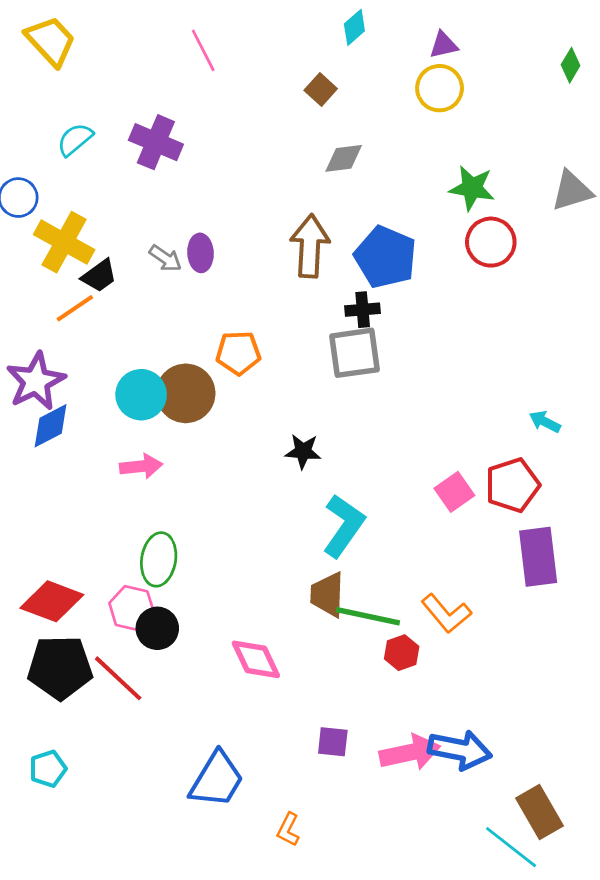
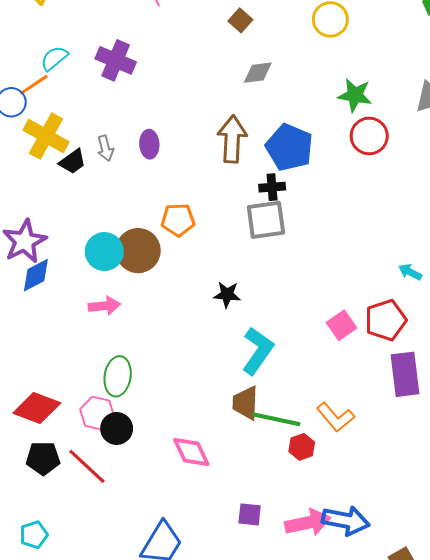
gray arrow: (165, 258) -> (105, 148), moved, turned 40
orange line: (75, 308) -> (34, 85), moved
black pentagon: (60, 667) -> (43, 458), size x0.7

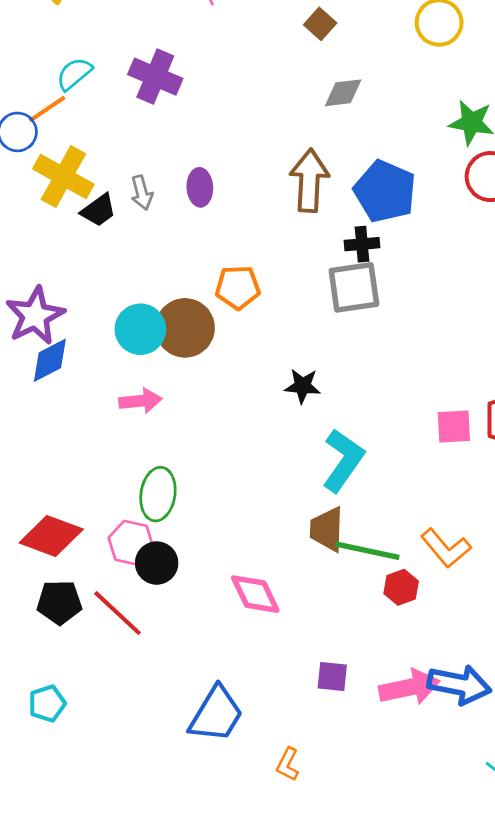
pink square: (342, 325) -> (454, 427), turned 32

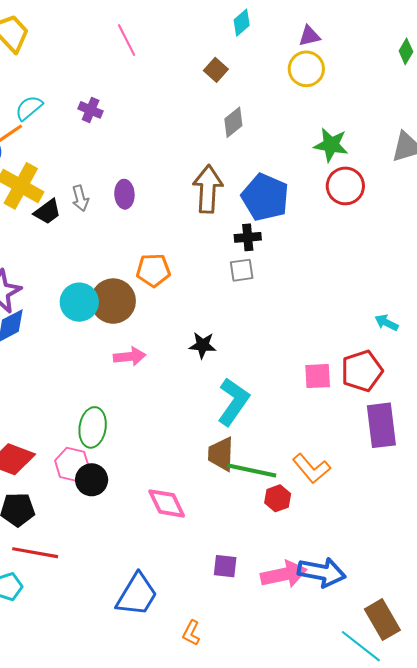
purple cross: (155, 77) -> (91, 110), size x0.6
gray diamond: (343, 93) -> (233, 122), turned -32
gray square: (354, 287) -> (242, 270), size x0.6
pink arrow: (140, 401) -> (130, 357), moved
red line: (117, 613) -> (35, 553), moved, turned -33

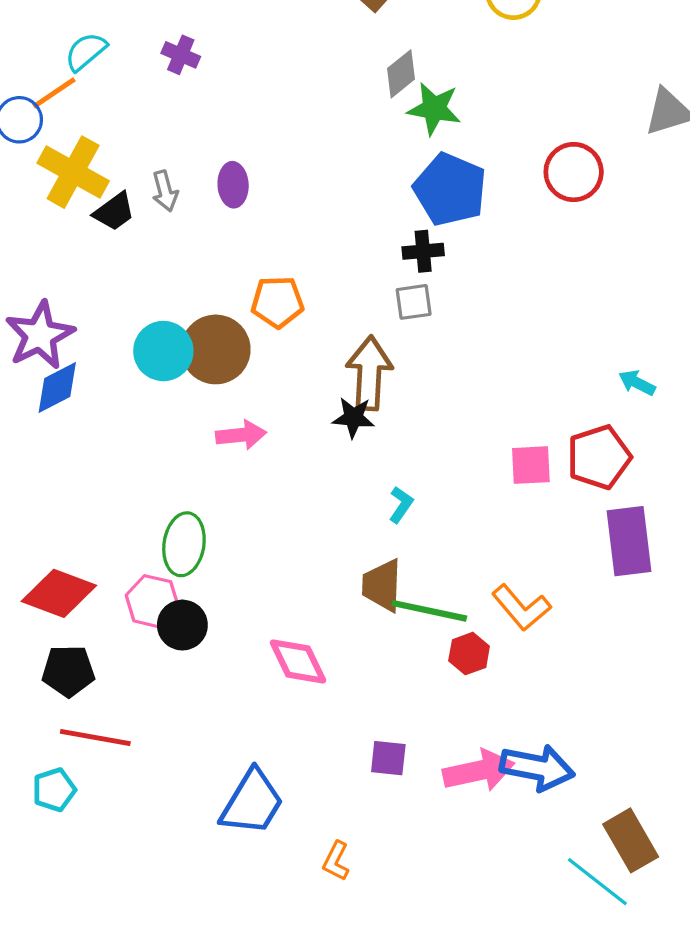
green star: (331, 145) -> (434, 109), moved
brown arrow: (208, 189) -> (369, 373), moved
cyan L-shape: (233, 402) -> (401, 505), size x0.5

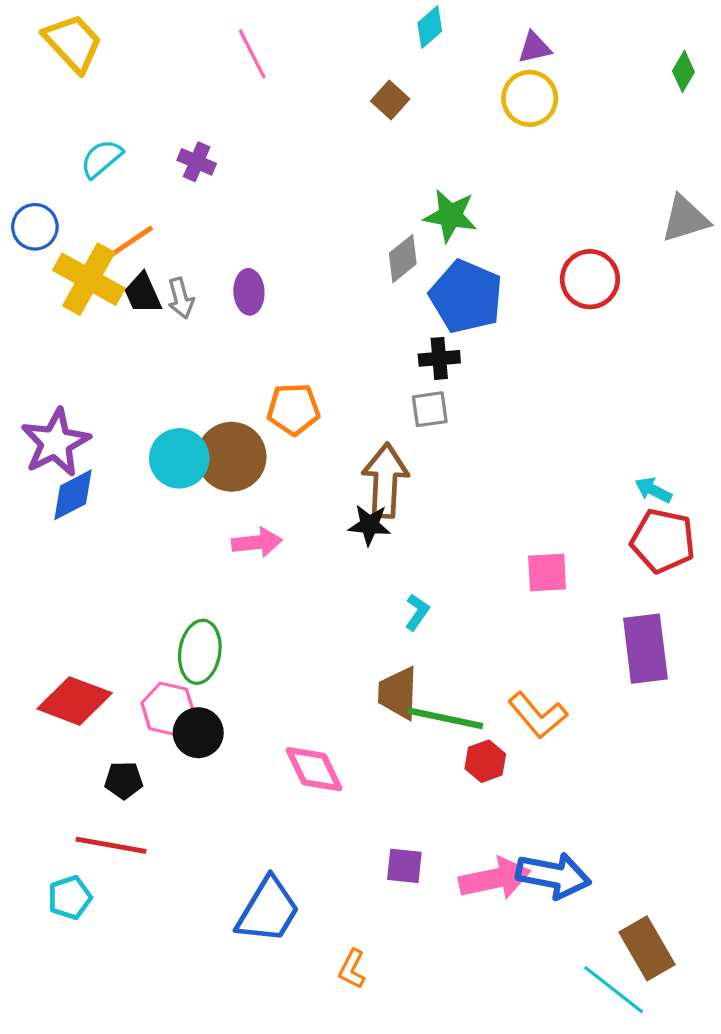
gray diamond: (401, 74) -> (403, 259), moved
orange line: (54, 93) -> (132, 241), moved
black trapezoid: (114, 212) -> (143, 293), moved, turned 102
red pentagon: (599, 457) -> (663, 541), moved, turned 30
black pentagon: (68, 671) -> (124, 780), moved, size x0.7

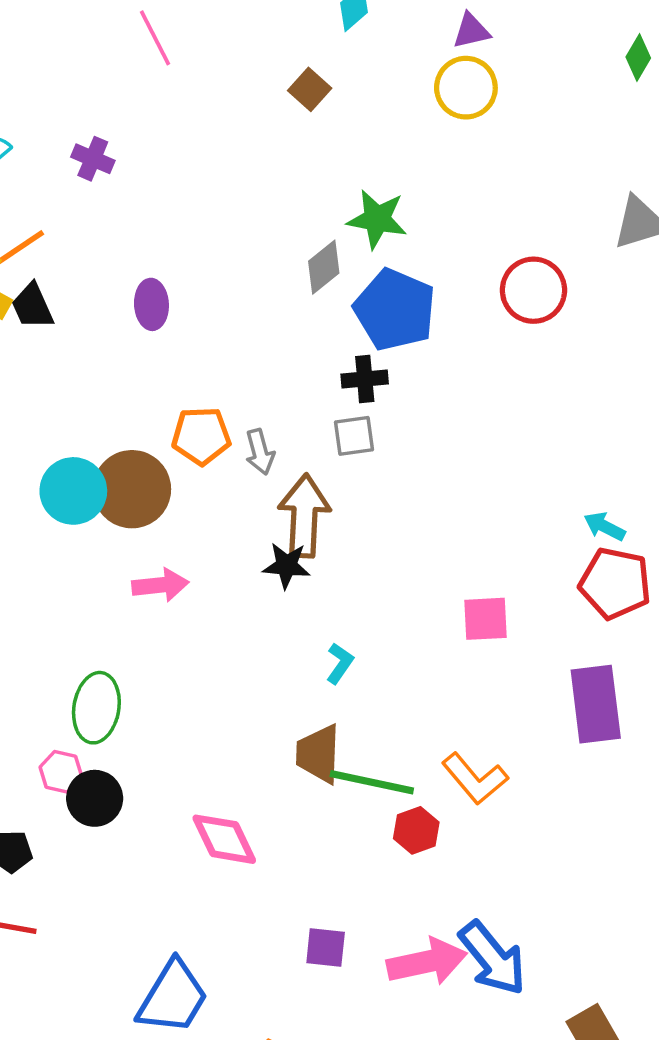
gray arrow: (181, 298) -> (260, 452), moved
pink hexagon: (168, 709) -> (61, 772), size x0.7
blue arrow: (553, 875) -> (493, 958), turned 40

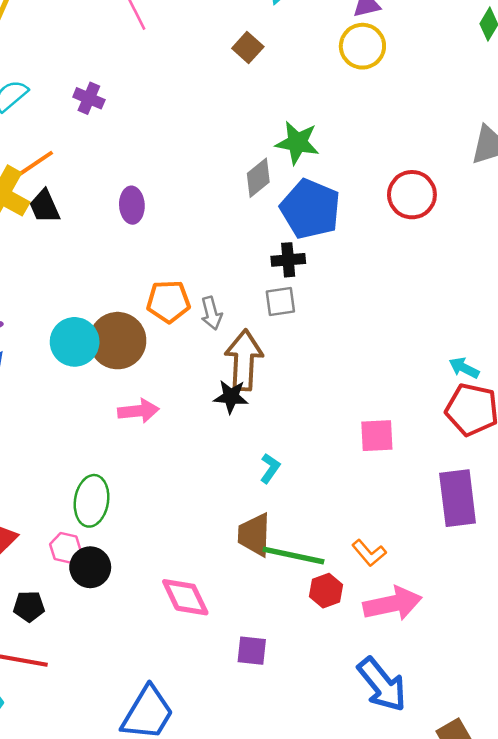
orange L-shape: (475, 779) -> (369, 553), size x0.7
purple square: (326, 948) -> (252, 651), moved
pink arrow: (427, 962) -> (392, 604), moved

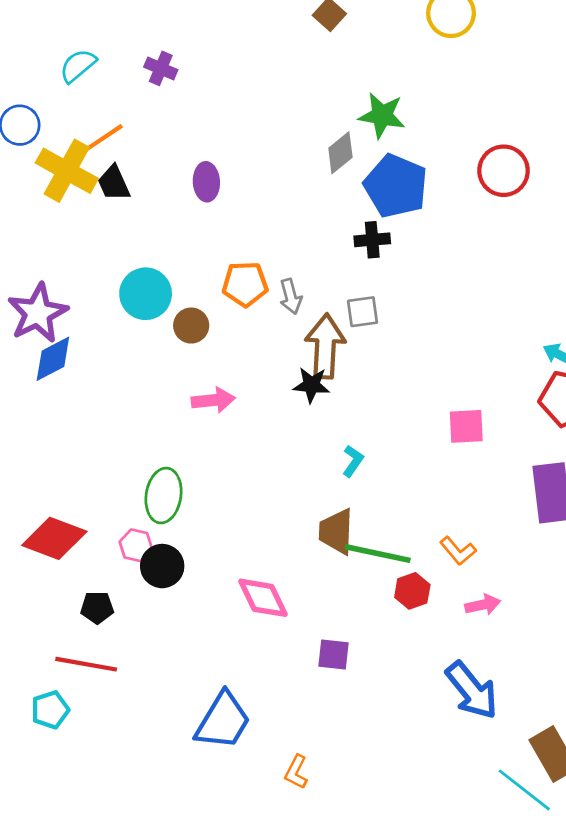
gray square: (280, 301) -> (363, 312), moved
brown circle: (118, 341) -> (191, 326), size x0.6
cyan circle: (75, 342) -> (146, 294), moved
pink arrow: (392, 604) -> (483, 605), size x0.6

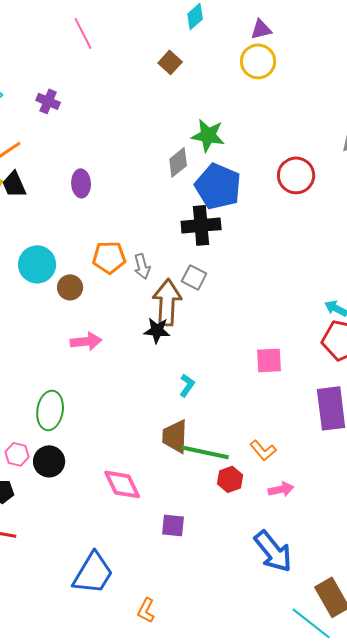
black cross: (372, 240) -> (201, 225), size x1.5
gray square: (363, 312) -> (194, 277), turned 35
pink hexagon: (136, 545) -> (17, 454), moved

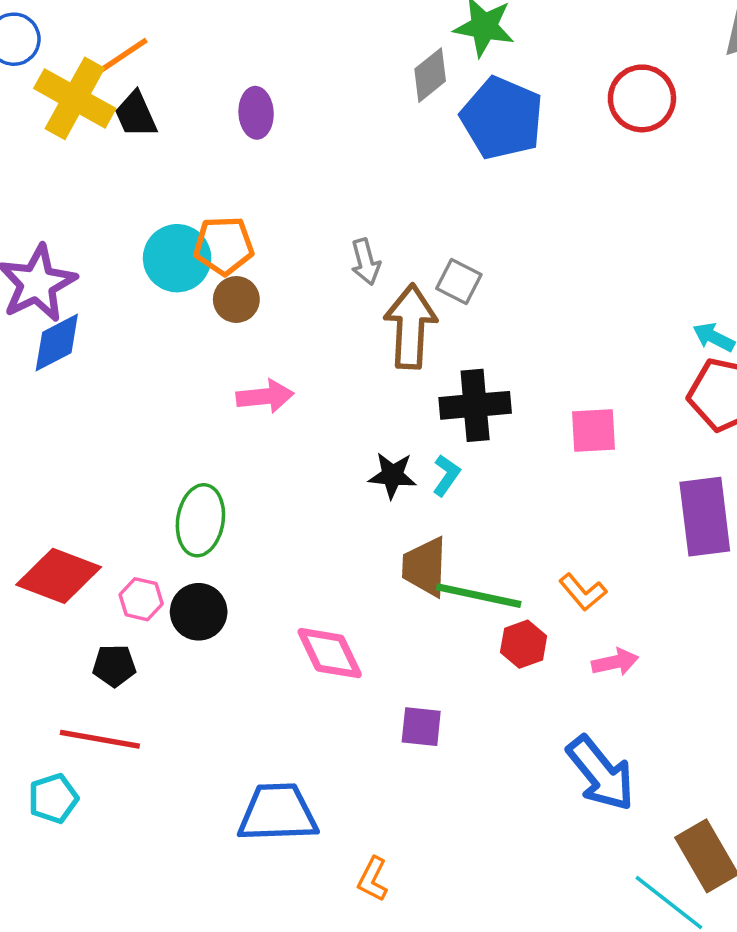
black cross: (201, 225) -> (475, 405), moved
orange pentagon: (109, 257) -> (224, 246), moved
black star: (157, 330) -> (392, 475), moved
blue trapezoid: (93, 573) -> (278, 813), turned -123

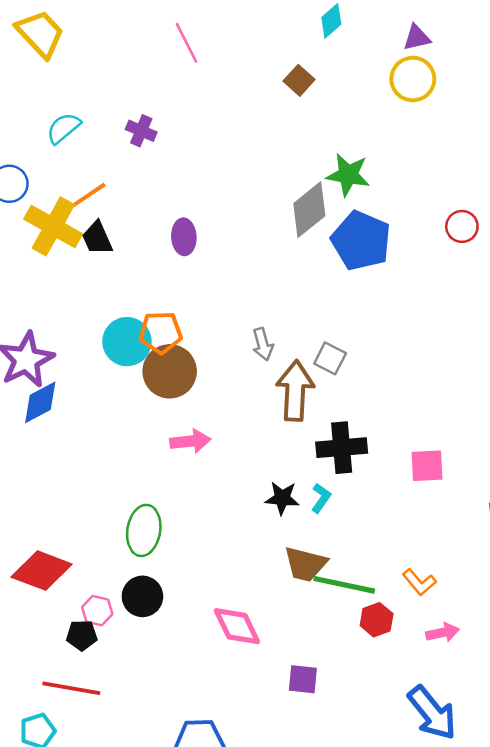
gray diamond: (430, 75) -> (309, 210), size x1.4
red circle: (642, 98) -> (462, 226), size x0.7
brown circle: (236, 299) -> (170, 371), size x1.6
brown trapezoid: (425, 567) -> (305, 564), turned -78
pink hexagon: (141, 599) -> (97, 611), moved

